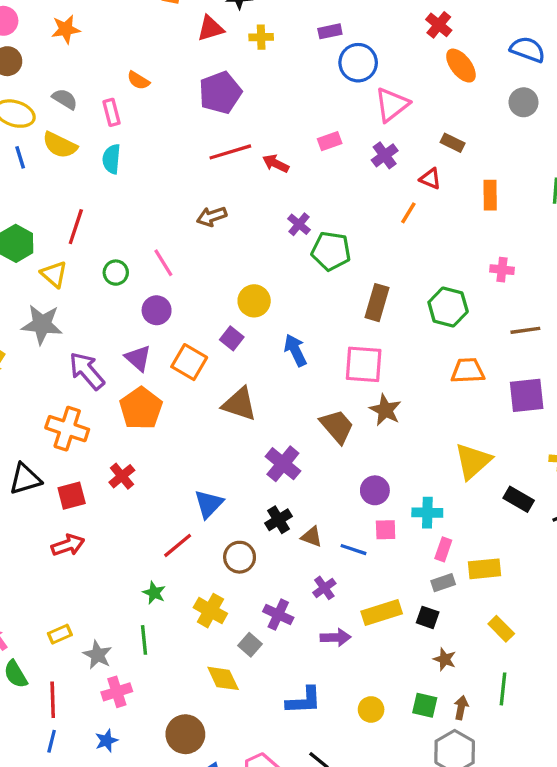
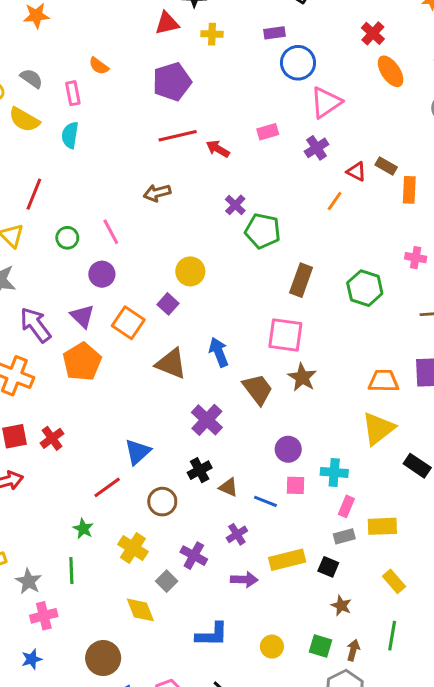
brown rectangle: (453, 143) -> (386, 166), moved
blue arrow: (295, 350) -> (219, 352), moved
orange trapezoid: (468, 371) -> (383, 381), moved
red cross: (122, 476) -> (52, 438), moved

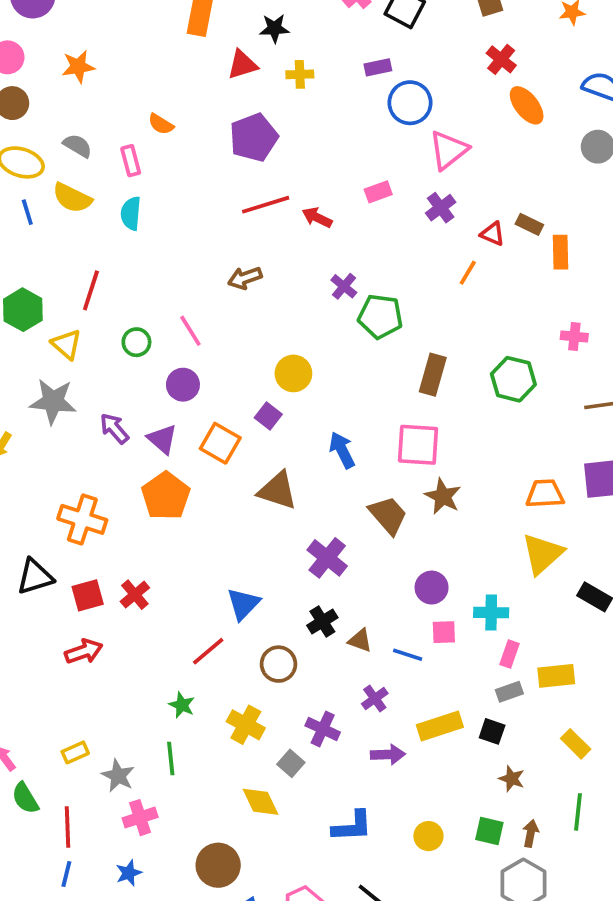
purple arrow: (35, 325) -> (114, 428), moved, size x0.7
blue arrow: (219, 352) -> (342, 450), moved

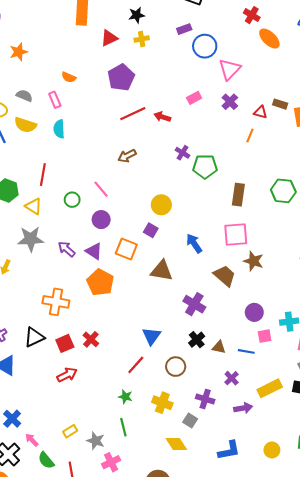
black star: (274, 28) -> (137, 15), moved

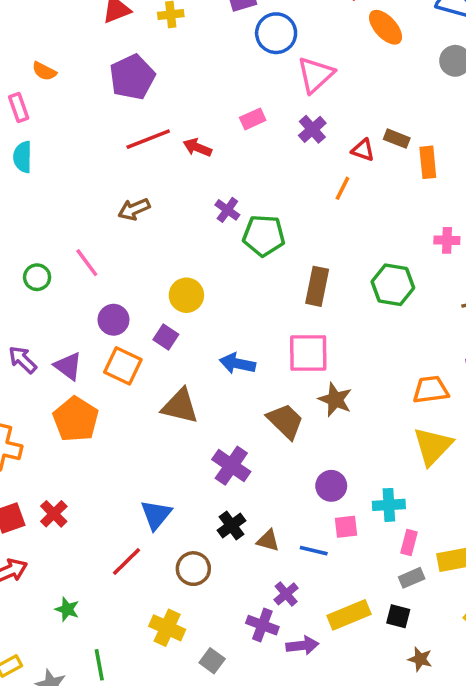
purple circle: (101, 220) -> (113, 320), moved
blue arrow: (194, 243) -> (237, 364), turned -48
green star: (125, 397) -> (67, 609), moved
purple cross: (205, 399) -> (262, 625), moved

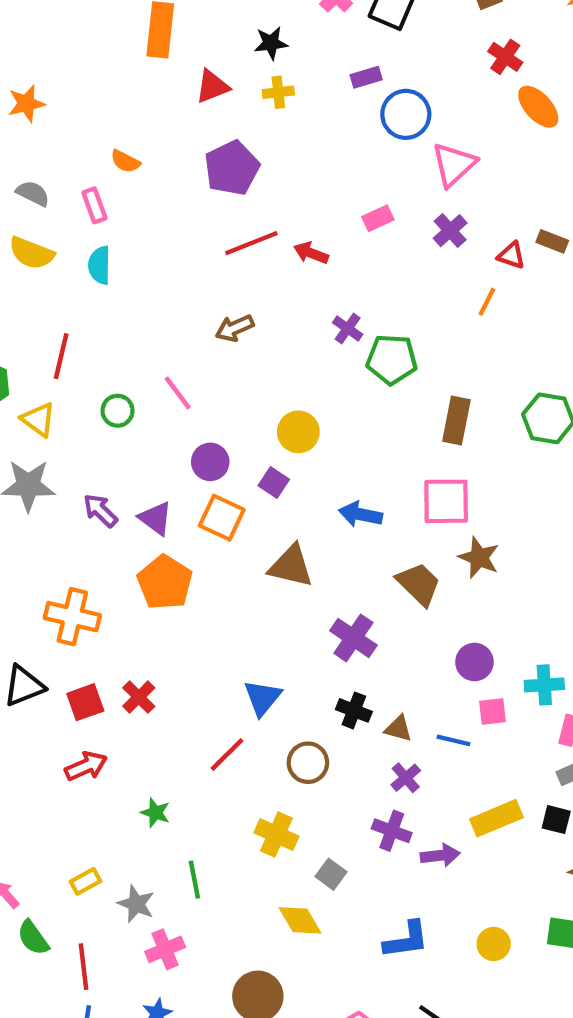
black cross: (231, 526) -> (354, 710), turned -32
purple cross: (286, 594) -> (406, 778), moved

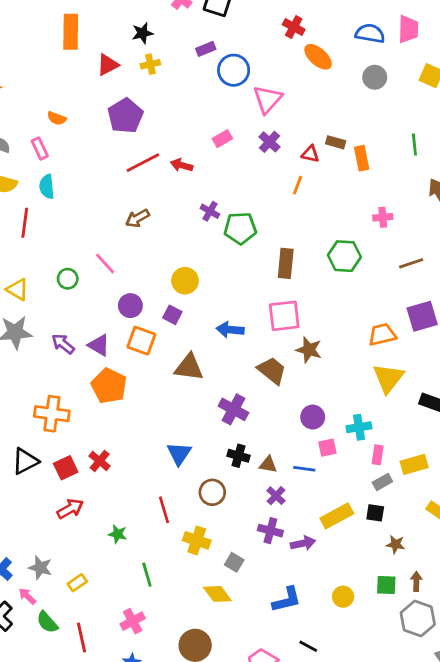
red line: (61, 356) -> (25, 223), moved
red line: (227, 754) -> (164, 510), moved, turned -56
gray star: (136, 904) -> (40, 568), moved

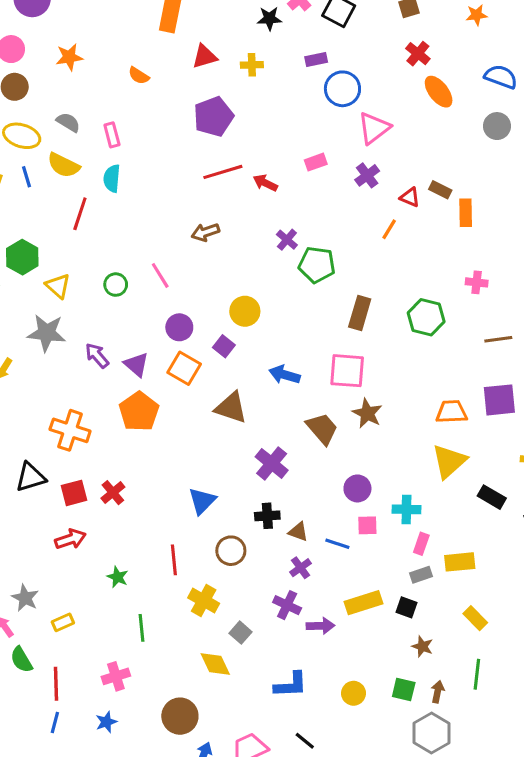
black star: (142, 33) -> (269, 19), moved
orange semicircle: (57, 118) -> (139, 76), moved
black cross: (238, 456) -> (267, 516), turned -30

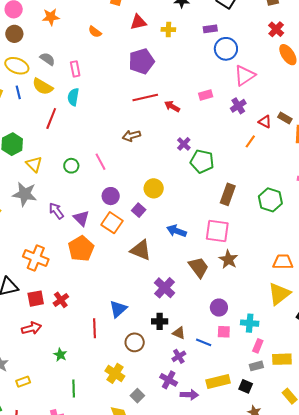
red line: (174, 560) -> (94, 328), moved

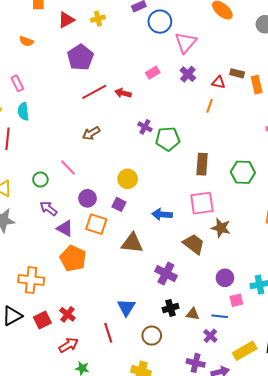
green hexagon: (270, 200) -> (243, 172), moved
purple arrow: (56, 211) -> (48, 208), moved
red arrow: (31, 328) -> (69, 345), moved
purple cross: (179, 356) -> (210, 336), moved

